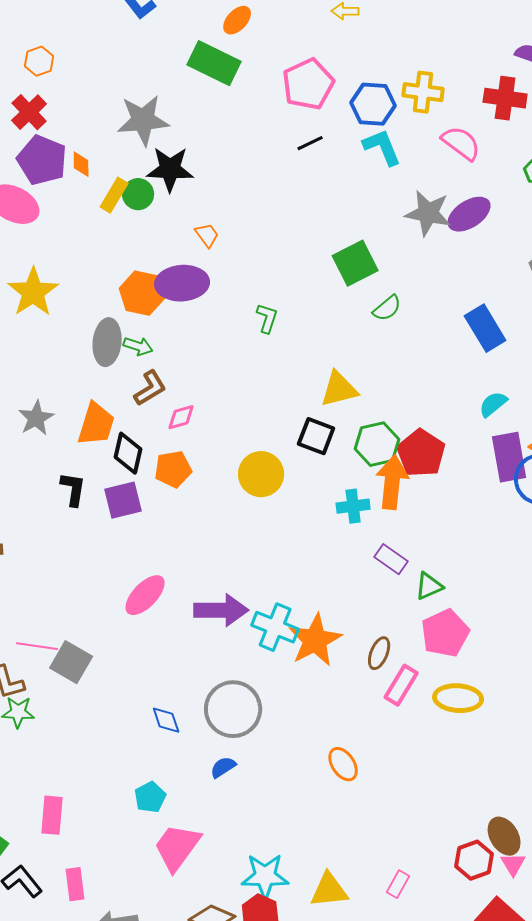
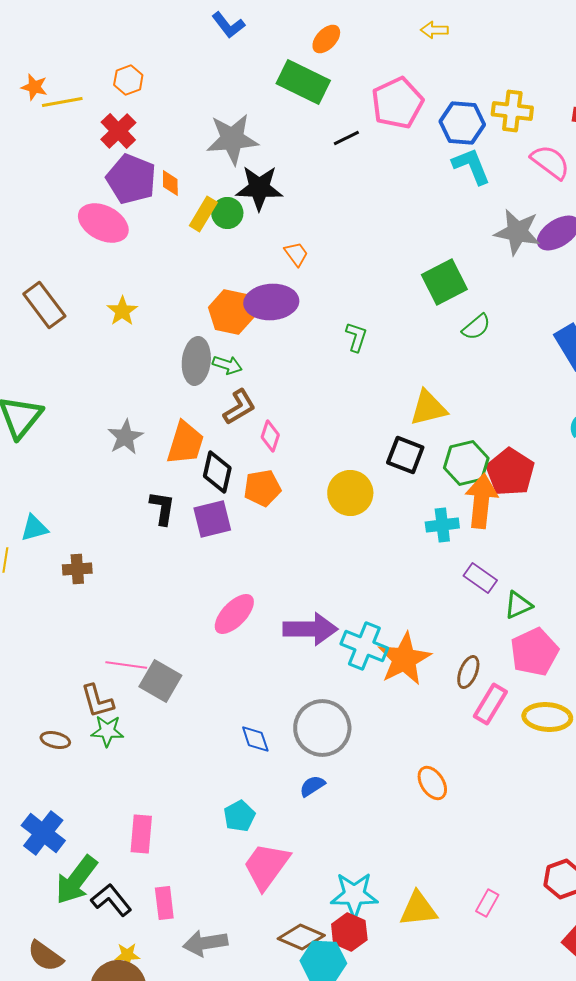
black line: (310, 143) -> (346, 138), moved
yellow star: (33, 292) -> (122, 311), size x0.6
pink diamond: (181, 417) -> (270, 436), turned -56

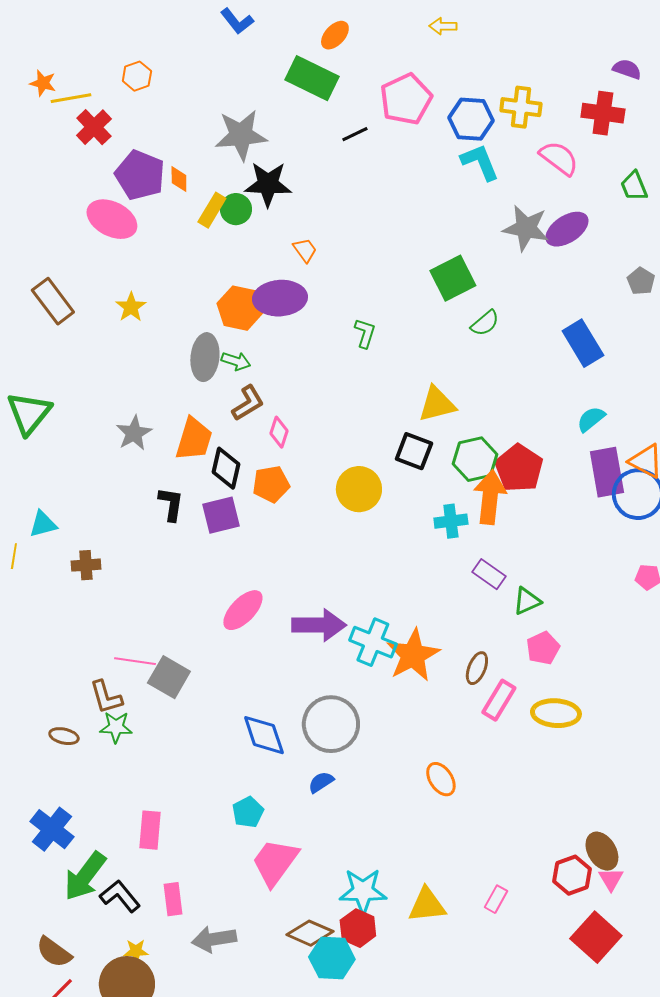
red cross: (118, 131) -> (94, 127), moved
pink pentagon: (534, 652) -> (543, 648), size x0.7
blue diamond: (255, 739) -> (264, 735), size x1.5

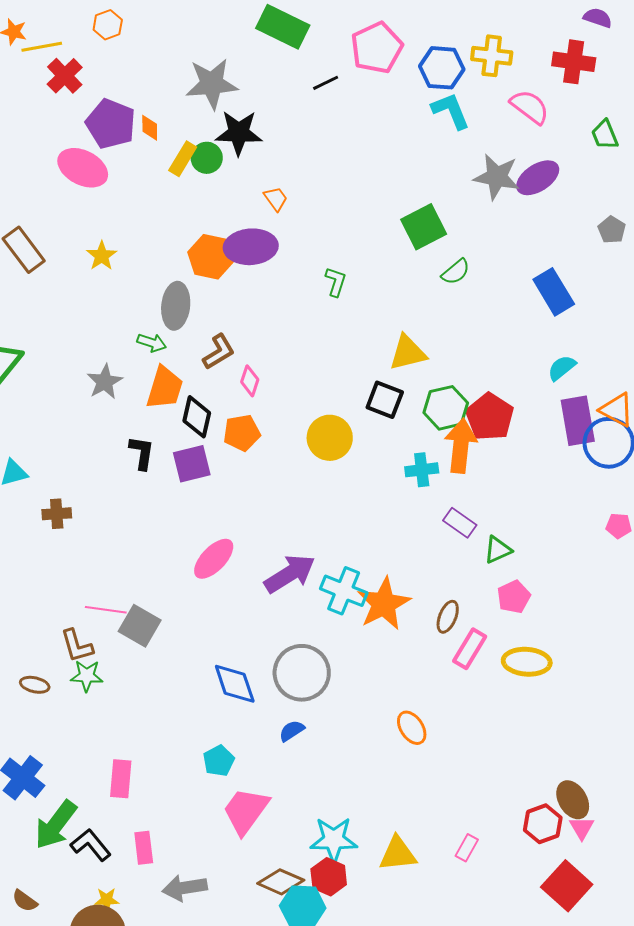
green arrow: (236, 361) -> (152, 343), moved
purple arrow: (319, 625) -> (290, 574), turned -32
brown semicircle: (54, 952) -> (25, 901), size x0.7

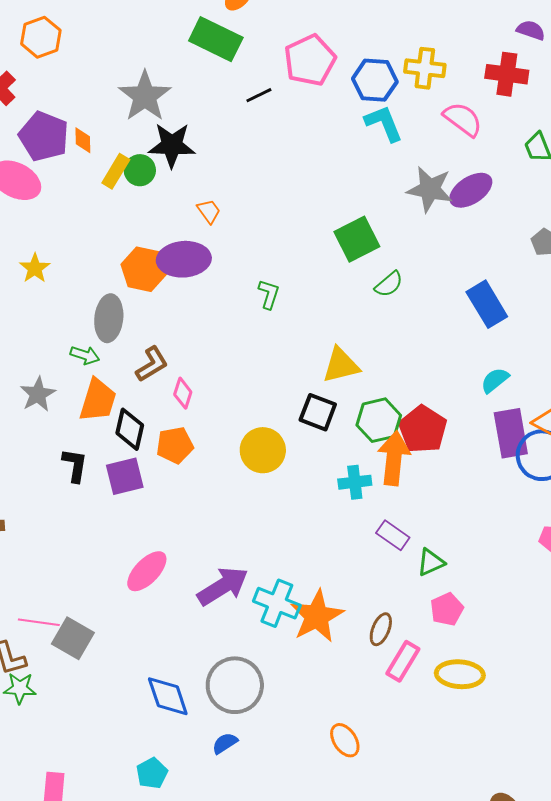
orange hexagon: (108, 25) -> (41, 37), size x1.4
gray star: (212, 84) -> (145, 96), turned -30

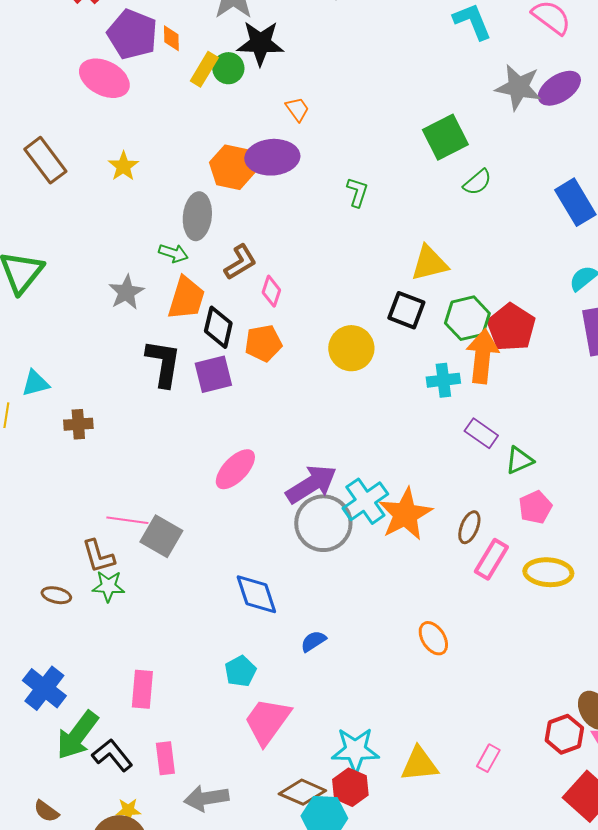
black L-shape: (75, 465) -> (163, 363), size x1.4
cyan cross: (277, 603) -> (365, 501), turned 33
gray circle: (235, 685) -> (323, 523), moved

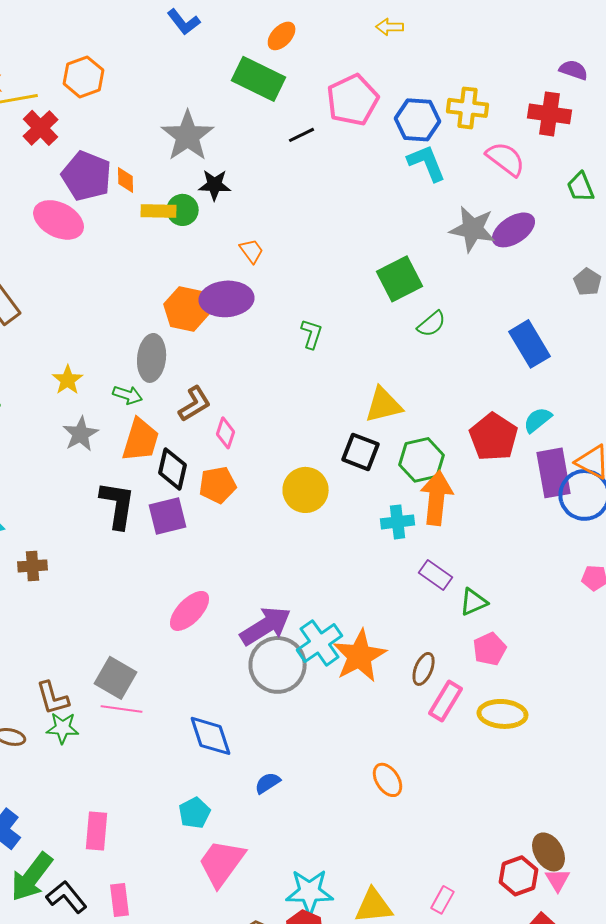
black star: (260, 43) -> (215, 185), size x0.7
yellow rectangle: (204, 69) -> (159, 211), turned 60
yellow star: (123, 166) -> (68, 380), moved
red pentagon: (511, 327) -> (494, 437), moved
pink line: (127, 520) -> (122, 709), moved

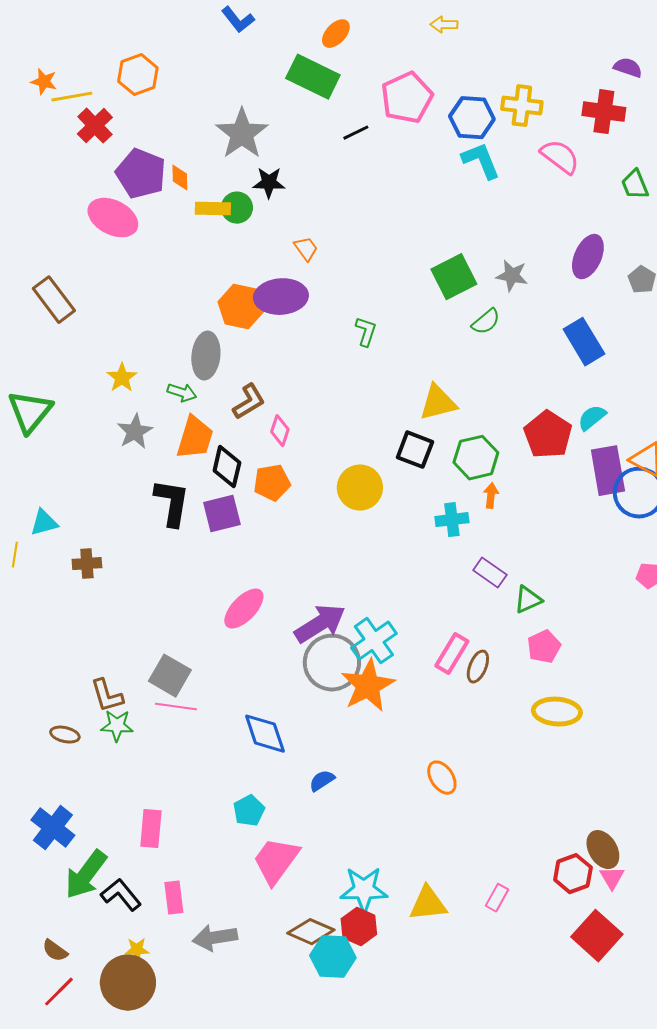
gray star: (473, 229) -> (512, 276), moved, size x0.7
purple ellipse: (514, 230) -> (588, 257), moved, turned -33
orange arrow: (437, 498) -> (491, 496), size x0.5
orange star: (360, 656) -> (368, 686), moved
pink rectangle: (446, 701) -> (452, 654), moved

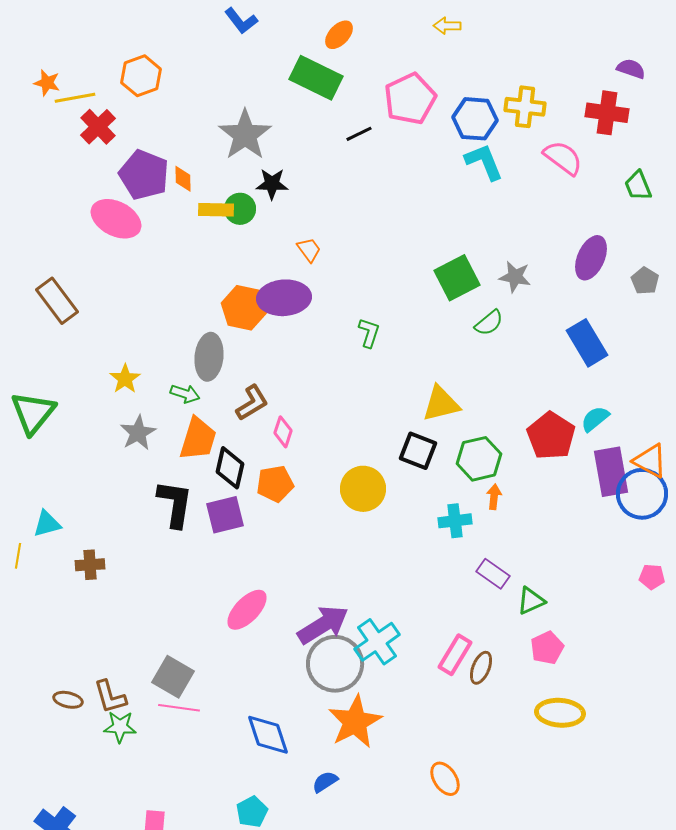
orange star: (368, 686) -> (355, 722), moved
brown ellipse: (65, 735) -> (68, 700), moved

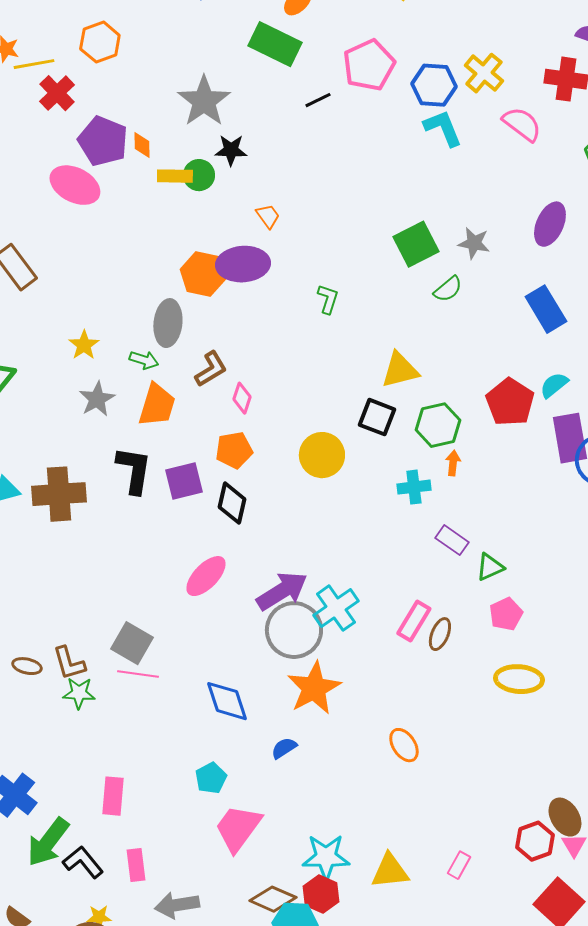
yellow cross: (525, 107) -> (484, 73), turned 33
black diamond: (230, 468) -> (232, 503), moved
brown cross: (90, 565) -> (59, 494), moved, size x1.8

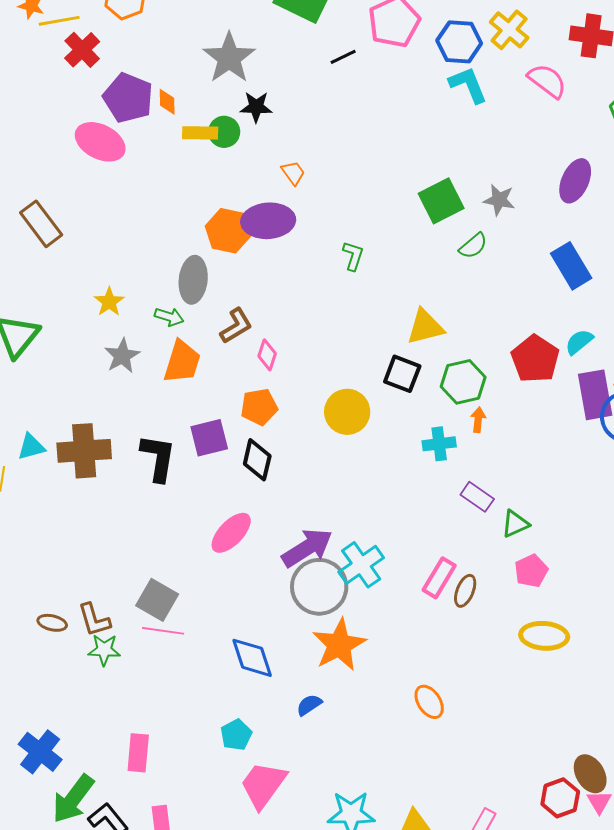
black L-shape: (134, 470) -> (158, 458), moved

